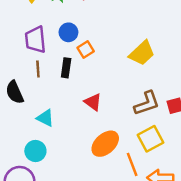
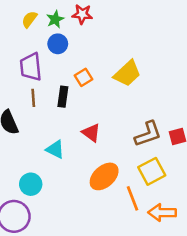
blue circle: (68, 32) -> (58, 44), moved
yellow trapezoid: (142, 53) -> (127, 73), moved
cyan triangle: (45, 118) -> (55, 149), moved

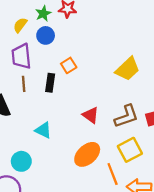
yellow semicircle: (29, 19) -> (20, 25), moved
yellow trapezoid: (127, 73) -> (128, 69), moved
red triangle: (91, 133) -> (91, 115), moved

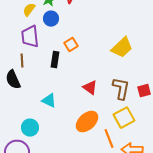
brown line: (24, 84) -> (22, 61), moved
brown L-shape: (126, 116) -> (121, 89), turned -60

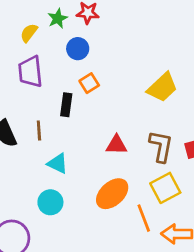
blue circle: (51, 19) -> (78, 49), moved
brown line: (22, 61) -> (39, 130), moved
red triangle: (90, 88) -> (116, 145), turned -35
cyan circle: (30, 128) -> (50, 202), moved

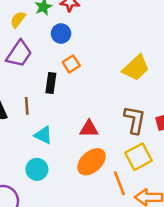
purple trapezoid: (30, 72) -> (19, 54), turned -140
red triangle: (116, 145) -> (89, 129), moved

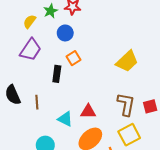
brown line: (27, 106) -> (37, 102), moved
cyan triangle: (43, 135) -> (65, 119), moved

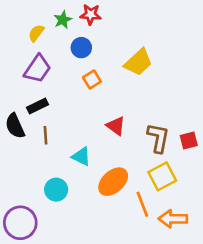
yellow trapezoid: (127, 61) -> (138, 62), moved
black rectangle: (57, 74) -> (38, 106), moved, turned 56
red triangle: (88, 112) -> (116, 126), moved, turned 35

